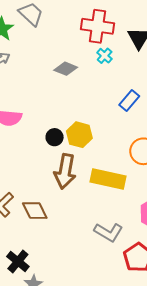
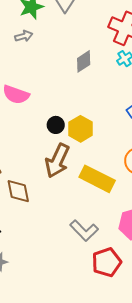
gray diamond: (66, 69) -> (84, 61), turned -70

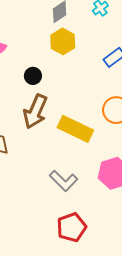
yellow hexagon: (80, 129) -> (63, 41), moved
red pentagon: (107, 262) -> (72, 227), moved

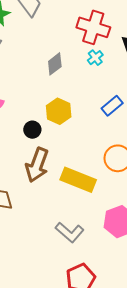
yellow hexagon: (63, 41) -> (59, 111), moved

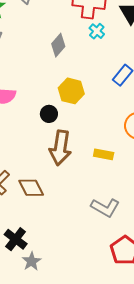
yellow rectangle: (78, 180) -> (104, 154), size x0.6

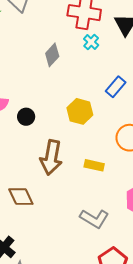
yellow hexagon: (71, 91) -> (80, 111), moved
black circle: (49, 114) -> (26, 117), moved

